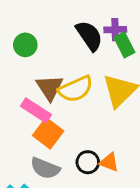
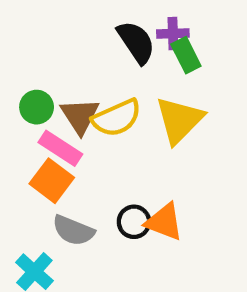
green circle: (25, 45) -> (37, 107), moved
orange square: (48, 133) -> (52, 181), moved
orange triangle: (109, 162) -> (164, 222), size x1.4

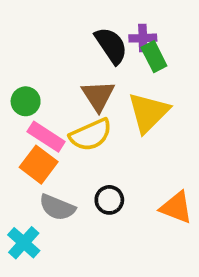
brown triangle: (80, 116) -> (98, 96), moved
yellow semicircle: (117, 118) -> (91, 135), moved
orange triangle: (164, 222) -> (176, 207), moved

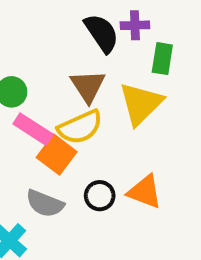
green rectangle: (154, 57) -> (162, 59), moved, turned 36
orange square: (39, 165) -> (57, 155), moved
orange triangle: (176, 207) -> (145, 192), moved

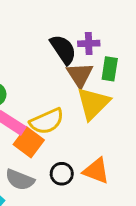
brown triangle: (88, 86) -> (80, 75), moved

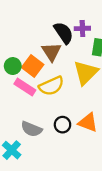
brown triangle: (80, 75) -> (51, 52), moved
orange square: (29, 142) -> (33, 66), moved

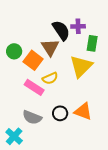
green circle: (13, 66) -> (14, 51), moved
yellow semicircle: (51, 86) -> (50, 78), size x0.7
pink rectangle: (25, 87) -> (34, 87), moved

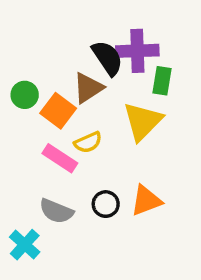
purple cross: (78, 26) -> (137, 51), size x1.6
brown triangle: (50, 47) -> (88, 88), turned 30
orange triangle: (83, 111) -> (146, 201), turned -42

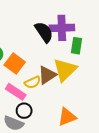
brown triangle: (88, 88) -> (47, 75), moved
black circle: (106, 204) -> (24, 111), moved

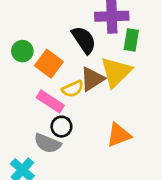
black semicircle: (44, 32) -> (84, 40), moved

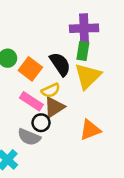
black semicircle: (84, 40) -> (60, 64), moved
green rectangle: (131, 40) -> (83, 51), moved
brown triangle: (92, 79) -> (54, 107), moved

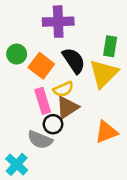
purple cross: (84, 28) -> (58, 22), moved
green rectangle: (83, 51) -> (110, 46), moved
pink rectangle: (31, 101) -> (43, 101), turned 40

